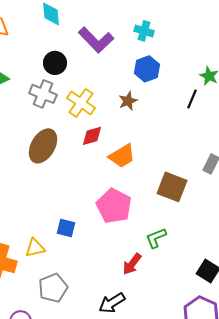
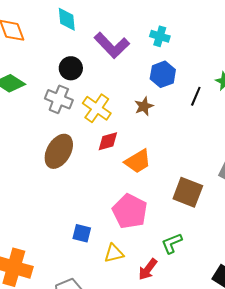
black line: (192, 99) -> (196, 96), moved
yellow triangle: (35, 248) -> (114, 253), moved

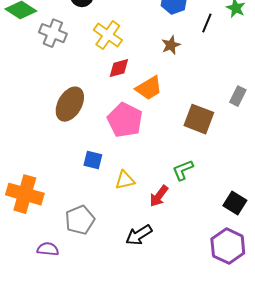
gray cross: (59, 99) -> (53, 33), moved
brown star: (144, 106) -> (171, 45), moved
brown ellipse: (59, 151) -> (70, 104), moved
pink pentagon: (130, 211) -> (125, 120), moved

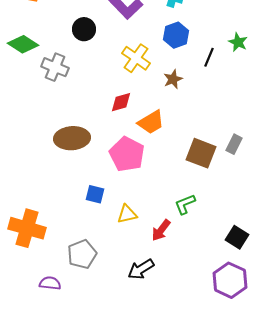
yellow cross: (108, 35) -> (136, 58), moved
gray rectangle: (238, 96) -> (234, 144), moved
brown ellipse: (70, 104) -> (72, 138), turned 56

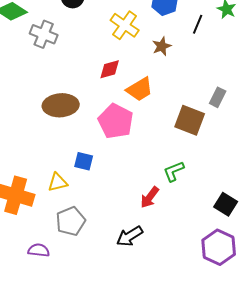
gray rectangle: (234, 144) -> (218, 97), moved
yellow triangle: (127, 214) -> (58, 182), moved

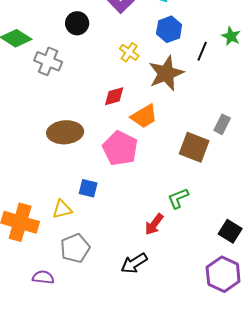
yellow cross: (125, 25) -> (129, 52), size x0.7
brown star: (162, 46) -> (166, 73), size x1.8

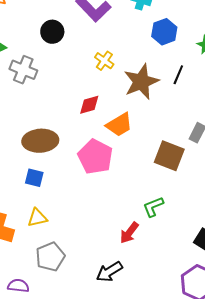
blue hexagon: (169, 29) -> (164, 32), moved
black line: (202, 51) -> (178, 75), moved
blue square: (88, 188) -> (34, 178), moved

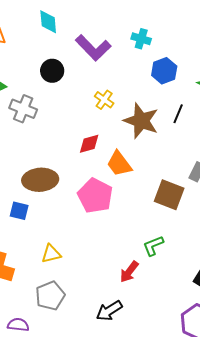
brown star: (141, 82) -> (141, 121), turned -30
orange trapezoid: (119, 125) -> (119, 164), turned 84
blue square: (34, 178) -> (19, 211), moved
yellow triangle: (37, 218) -> (51, 254), moved

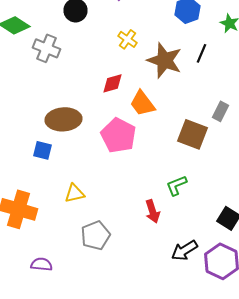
red arrow: (129, 272) -> (152, 211), turned -55
gray pentagon: (50, 296) -> (96, 235), moved
black arrow: (109, 311) -> (184, 250), moved

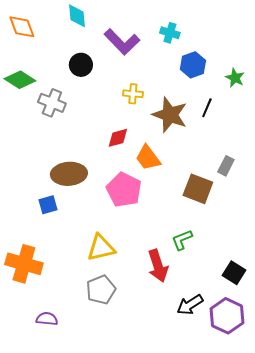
yellow cross: (128, 39) -> (133, 94), turned -30
blue square: (42, 150) -> (48, 205), turned -30
yellow triangle: (74, 193) -> (101, 248), moved, size x1.4
red arrow: (152, 211) -> (158, 266), size x1.4

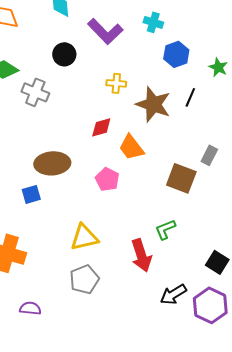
pink pentagon: (124, 190) -> (107, 179), size x0.7

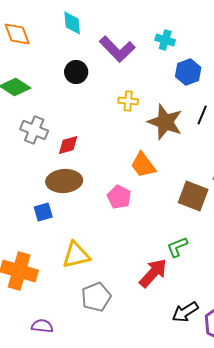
gray cross: (35, 92) -> (34, 130), moved
red diamond: (101, 127) -> (68, 145), moved
yellow triangle: (84, 237) -> (76, 255), moved
red arrow: (141, 255) -> (153, 273), turned -120

